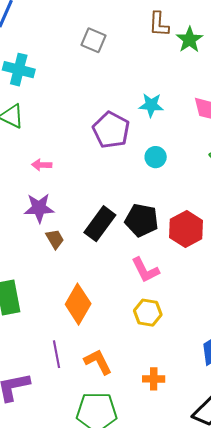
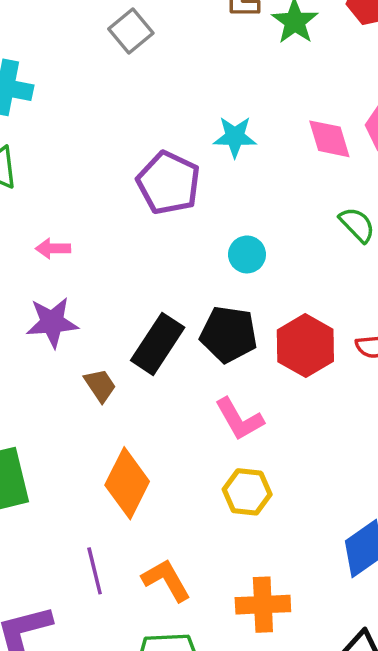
gray square: (94, 40) -> (131, 31), turned 30
cyan circle: (156, 157) -> (247, 254), moved
brown trapezoid: (55, 239) -> (100, 385), moved
orange cross: (154, 379) -> (263, 605), size x1.4

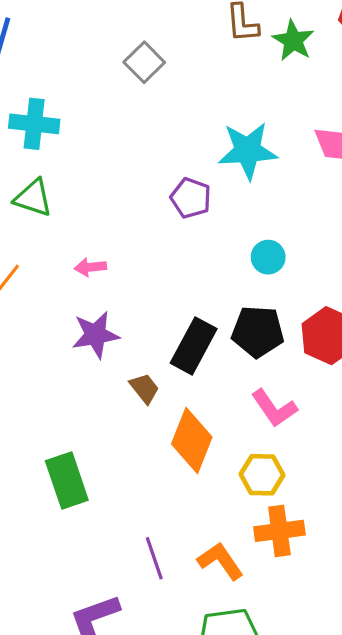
cyan star: (235, 137) -> (248, 151), size x1.5
purple pentagon: (169, 183) -> (191, 198), size x0.7
orange diamond: (127, 483) -> (192, 441), moved
yellow hexagon: (247, 492) -> (262, 475), moved
orange cross: (263, 605) -> (279, 531), moved

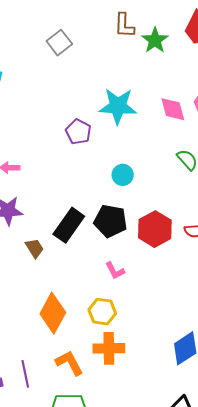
pink L-shape: (274, 408) -> (115, 271), size x0.7
orange diamond: (192, 441) -> (53, 313), moved
purple line: (154, 558) -> (25, 374), moved

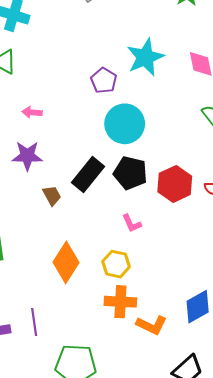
cyan star: (118, 106) -> (145, 57), turned -30
cyan circle: (123, 175) -> (125, 124), moved, size x1.8
orange L-shape: (69, 363) -> (152, 325), moved, turned 140

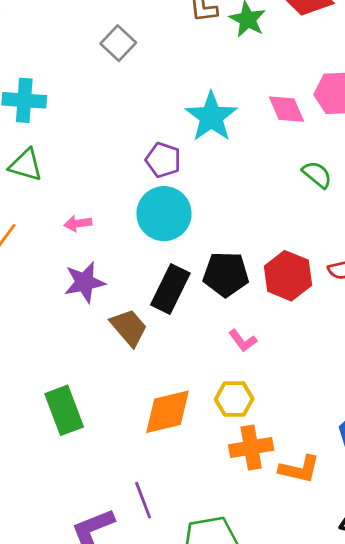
cyan circle: (125, 124) -> (164, 214), moved
brown trapezoid: (52, 196) -> (129, 328), size x1.4
orange diamond: (66, 262) -> (168, 412), turned 57

